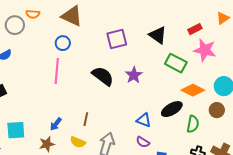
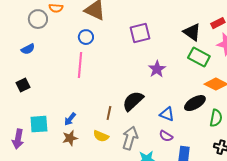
black triangle: (158, 35) -> (192, 32), moved
black semicircle: (103, 76) -> (133, 101), moved, turned -80
blue arrow: (56, 124) -> (70, 119), moved

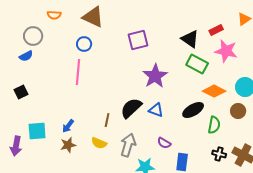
gray circle: (38, 19) -> (33, 36), moved
purple star: (157, 69) -> (155, 76), size x1.4
blue triangle: (167, 114) -> (156, 110), moved

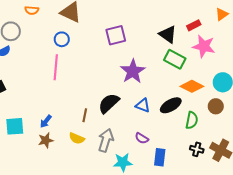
blue triangle: (156, 110) -> (143, 105), moved

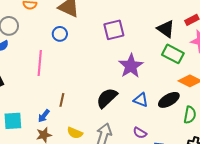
pink line: (56, 67) -> (40, 63), moved
brown line: (85, 115) -> (62, 100), moved

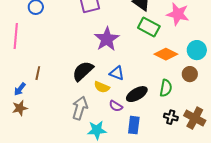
black ellipse: (169, 100) -> (137, 94), moved
yellow semicircle: (75, 133) -> (102, 87), moved

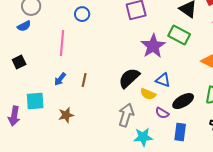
green rectangle: (149, 27) -> (179, 35), moved
blue arrow: (20, 89) -> (60, 79), moved

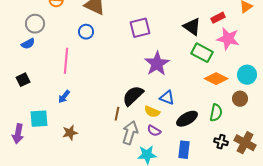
green rectangle: (179, 35) -> (202, 53), moved
brown line: (84, 80) -> (117, 114), moved
purple semicircle: (162, 113) -> (154, 131), moved

